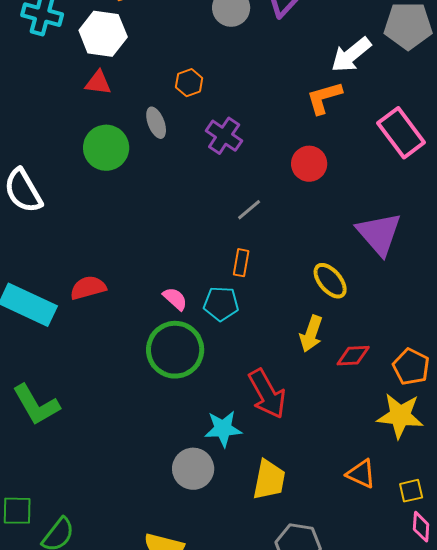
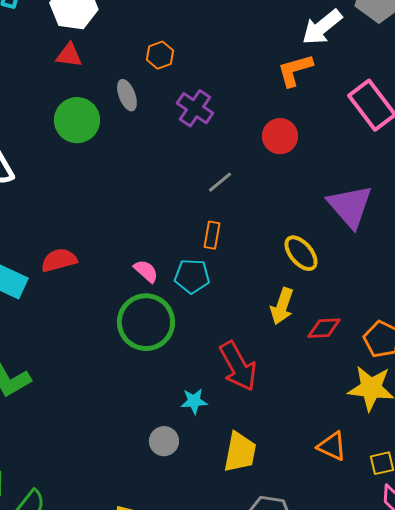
cyan star: (223, 429) -> (194, 401), size x0.7
gray circle: (193, 469) -> (164, 441), size x0.7

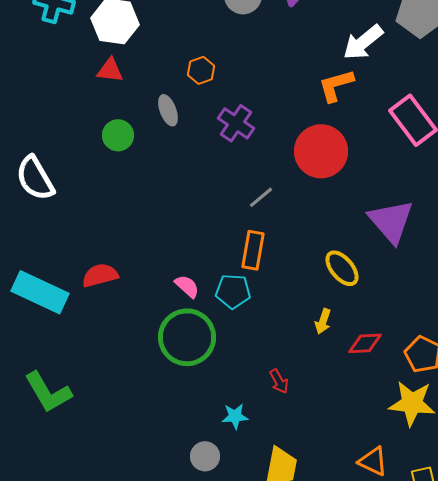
green circle: (77, 120) -> (118, 135), size x0.7
red circle: (280, 136) -> (321, 151), size x1.5
orange rectangle: (212, 235) -> (253, 250), size x1.4
yellow arrow: (282, 306) -> (323, 321), size x0.7
red arrow: (238, 366) -> (279, 381), size x0.5

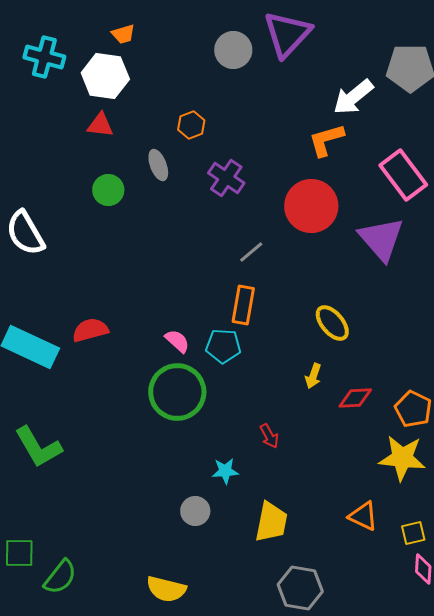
purple triangle: (391, 221) -> (381, 239), moved

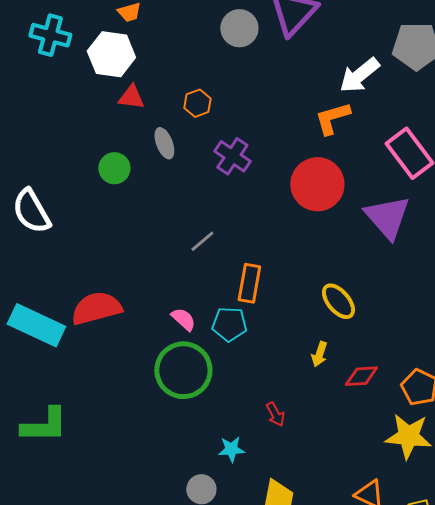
red triangle: (100, 125) -> (131, 97), moved
gray line: (251, 252) -> (202, 241), moved
red semicircle: (90, 330) -> (96, 308), size x1.4
green L-shape: (38, 447) -> (44, 425), turned -60

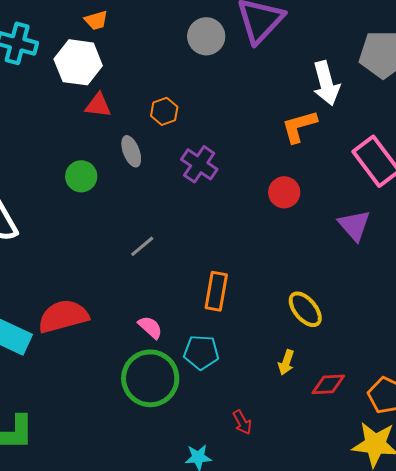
white arrow: (359, 75) -> (326, 83), turned -66
red circle: (317, 184) -> (284, 192), size x0.6
purple triangle: (387, 217) -> (354, 225), size x0.7
gray line: (202, 241) -> (142, 246), moved
cyan pentagon: (229, 324) -> (201, 352), moved

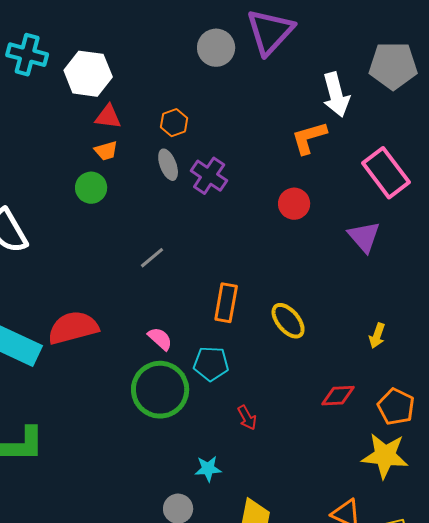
orange trapezoid: (96, 20) -> (106, 151), moved
gray ellipse: (131, 151) -> (168, 165), moved
yellow ellipse: (305, 309) -> (288, 321), moved
yellow arrow: (286, 362) -> (377, 336), moved
red arrow: (242, 422) -> (247, 418), moved

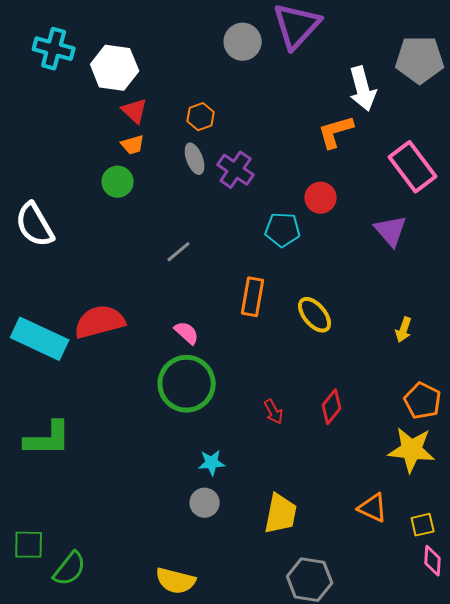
red triangle: (108, 117) -> (135, 111), turned 36
cyan pentagon: (211, 364) -> (283, 230), moved
red diamond: (338, 396) -> (332, 407), moved, turned -48
cyan star: (208, 469) -> (212, 463), moved

